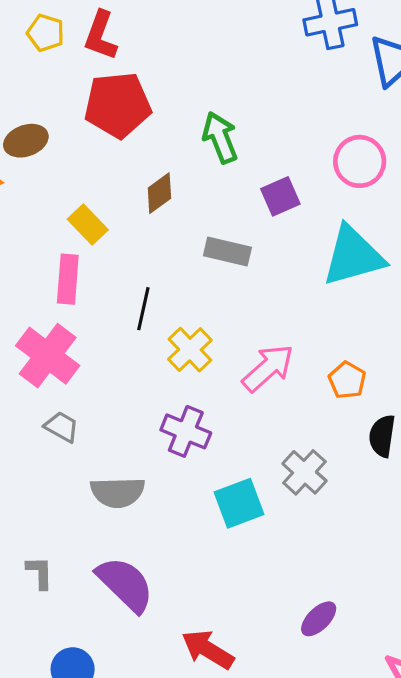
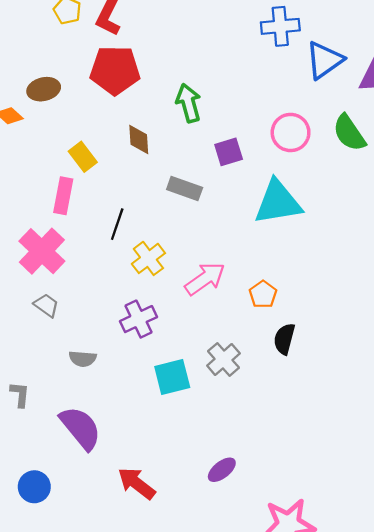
brown diamond: (159, 193) -> (139, 139), turned -64
purple cross: (186, 431) -> (138, 319), turned 36
gray semicircle: (118, 492) -> (83, 359), size x0.7
gray L-shape: (40, 573) -> (20, 394), moved

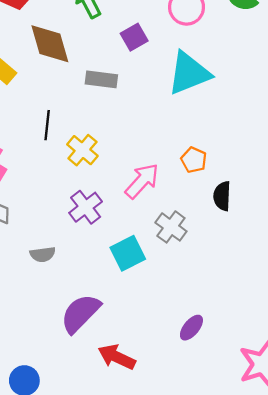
brown diamond: (139, 139) -> (50, 44), size x1.6
pink arrow: (205, 279) -> (142, 181), moved
purple semicircle: (81, 428) -> (80, 313), moved, turned -84

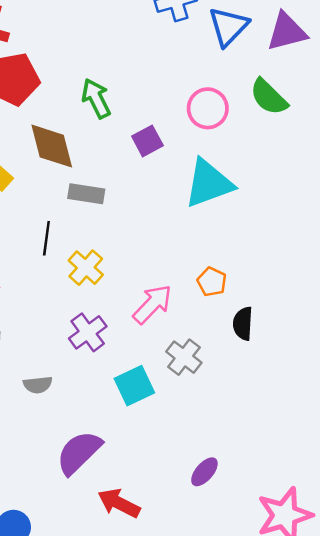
gray rectangle: (101, 79) -> (86, 194), moved

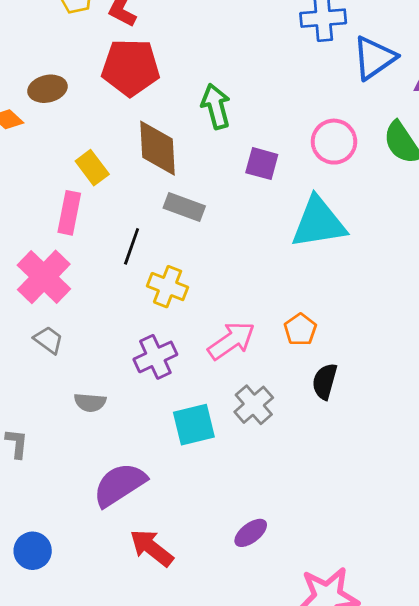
purple square: (147, 141) -> (262, 164), turned 32
yellow cross: (86, 268) -> (168, 287), turned -32

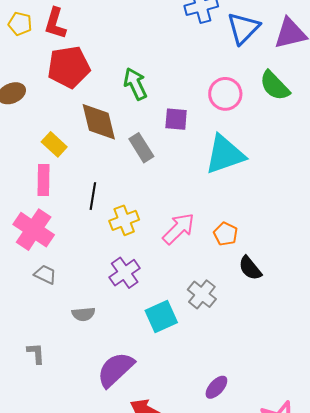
gray rectangle: (184, 207) -> (141, 148), moved, turned 48
yellow cross: (168, 287) -> (124, 220), turned -32
pink arrow: (231, 341) -> (179, 229), moved
black semicircle: (325, 381) -> (250, 268), turned -44

